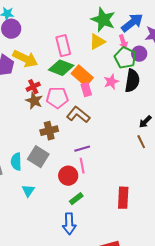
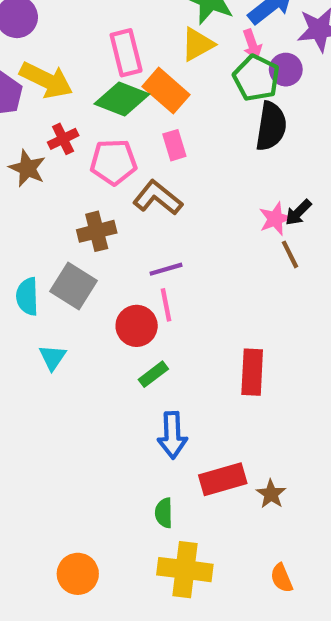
orange rectangle: (82, 76) -> (166, 91), moved
pink star: (111, 82) -> (275, 219), moved
brown star: (34, 101) -> (27, 168), moved
blue arrow: (69, 224) -> (172, 435), moved

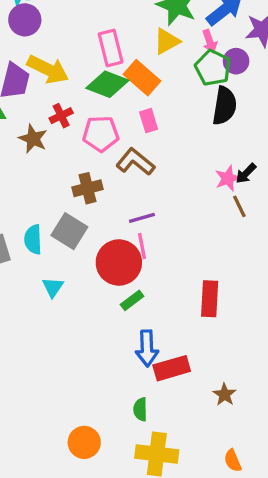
red circle: (137, 326) -> (119, 263), size x1.4
red rectangle: (223, 479) -> (172, 368), moved
orange circle: (78, 574) -> (84, 442), moved

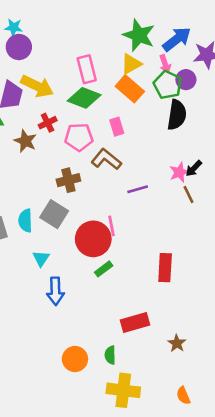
orange rectangle: (142, 78) -> (130, 89), moved
purple line: (142, 218) -> (138, 189), moved
blue arrow: (147, 348) -> (55, 291), moved
orange circle: (84, 442) -> (75, 359), moved

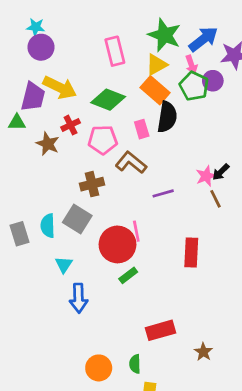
pink rectangle: (87, 69) -> (115, 51), moved
black semicircle: (177, 115) -> (167, 117), moved
red rectangle: (165, 268) -> (191, 253), moved

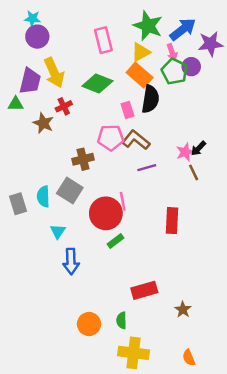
yellow arrow: (60, 87) -> (54, 73), turned 40
pink pentagon: (103, 140) -> (111, 138), moved
brown L-shape: (131, 163) -> (136, 140), moved

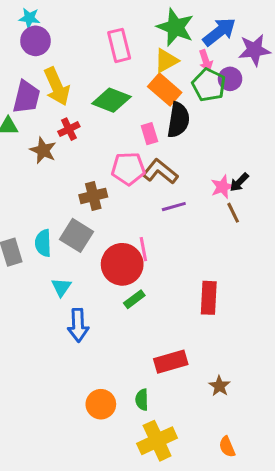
red rectangle: (172, 221) -> (209, 298), moved
yellow cross: (134, 353) -> (157, 441), turned -32

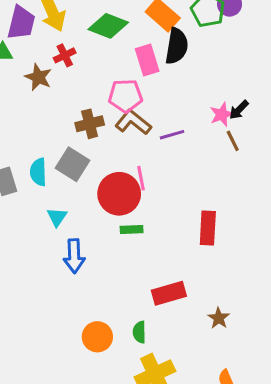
pink rectangle: (149, 134) -> (147, 60), size x1.4
brown L-shape: (160, 172) -> (133, 122), moved
green rectangle: (134, 299) -> (132, 230), turned 35

